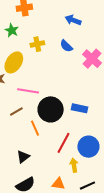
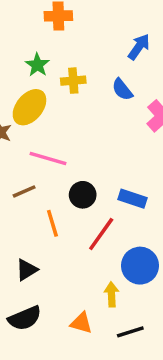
blue arrow: (73, 20) -> (139, 47), turned 98
green star: (12, 30) -> (37, 65), moved
black circle: (51, 109) -> (83, 195), size x0.6
red line: (64, 143) -> (101, 234), moved

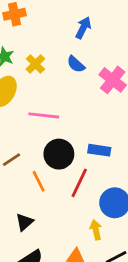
yellow cross: (73, 81) -> (35, 64), turned -30
pink line: (48, 158) -> (44, 115), moved
black circle: (83, 195) -> (59, 154), size x1.4

